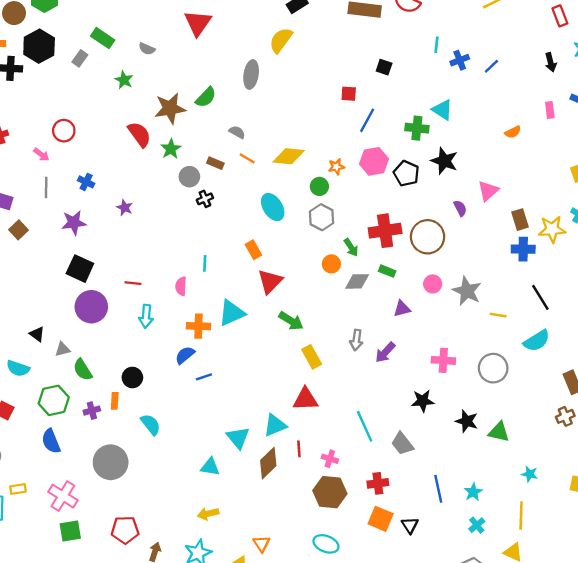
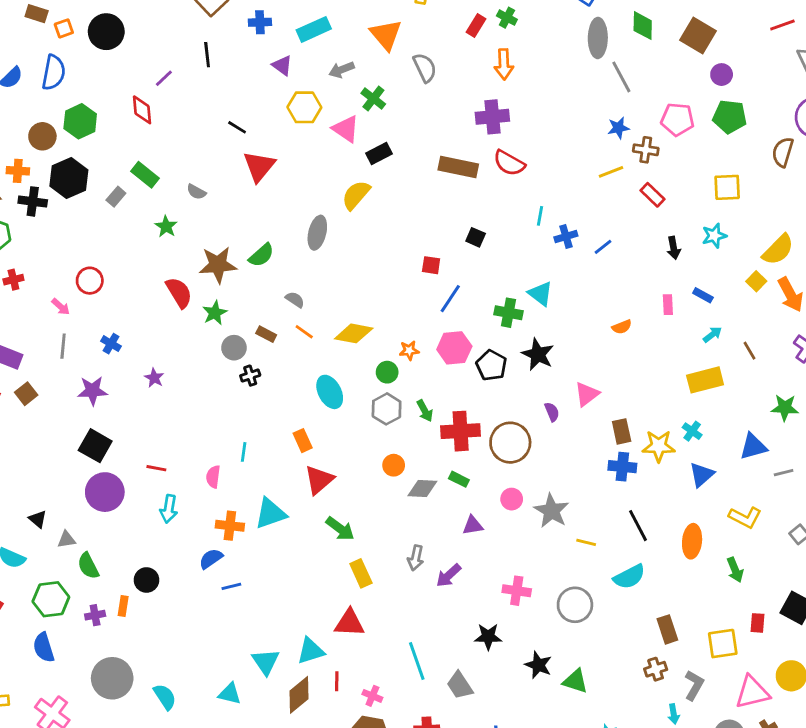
red rectangle: (560, 16) -> (652, 195), moved, turned -30
green arrow: (351, 247) -> (425, 411), moved
cyan semicircle: (151, 424) -> (165, 697), moved

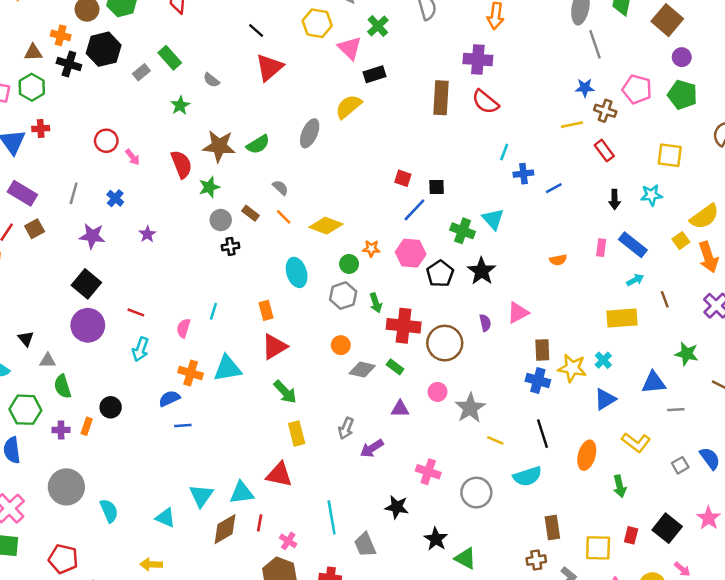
brown rectangle: (458, 167) -> (441, 98), turned 72
black square: (476, 237) -> (437, 187), moved, turned -35
blue rectangle: (703, 295) -> (633, 245), size x1.6
pink arrow: (61, 307) -> (133, 157), moved

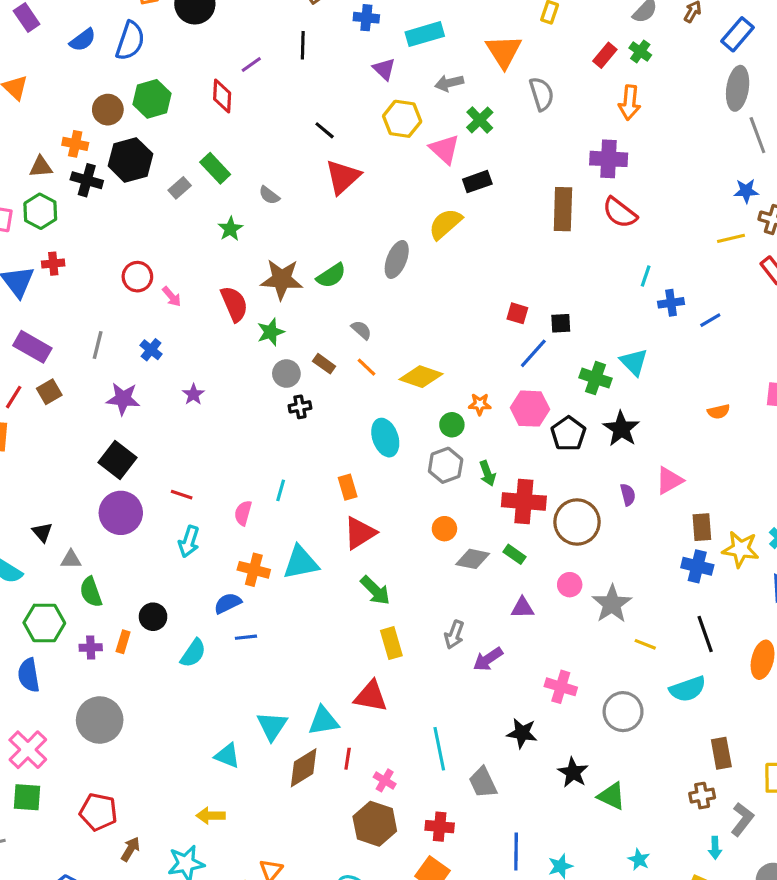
cyan semicircle: (109, 511) -> (193, 653), moved, turned 60

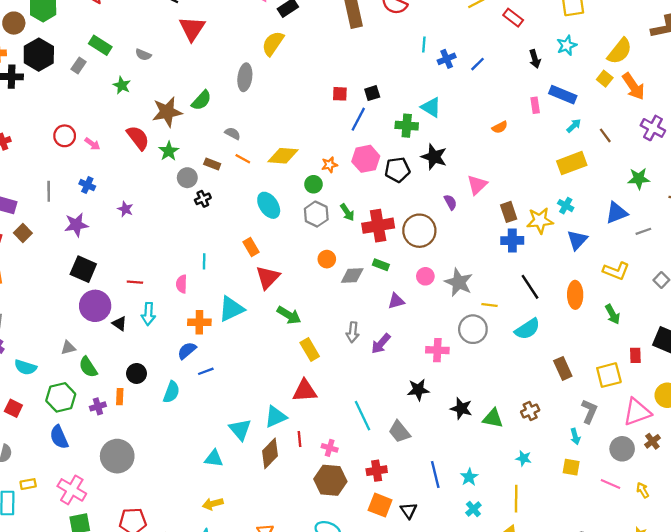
black pentagon: (568, 434) -> (397, 170), turned -30
black triangle: (42, 532) -> (119, 324), moved
gray circle: (623, 712) -> (473, 329), moved
brown cross: (702, 796) -> (530, 411), moved

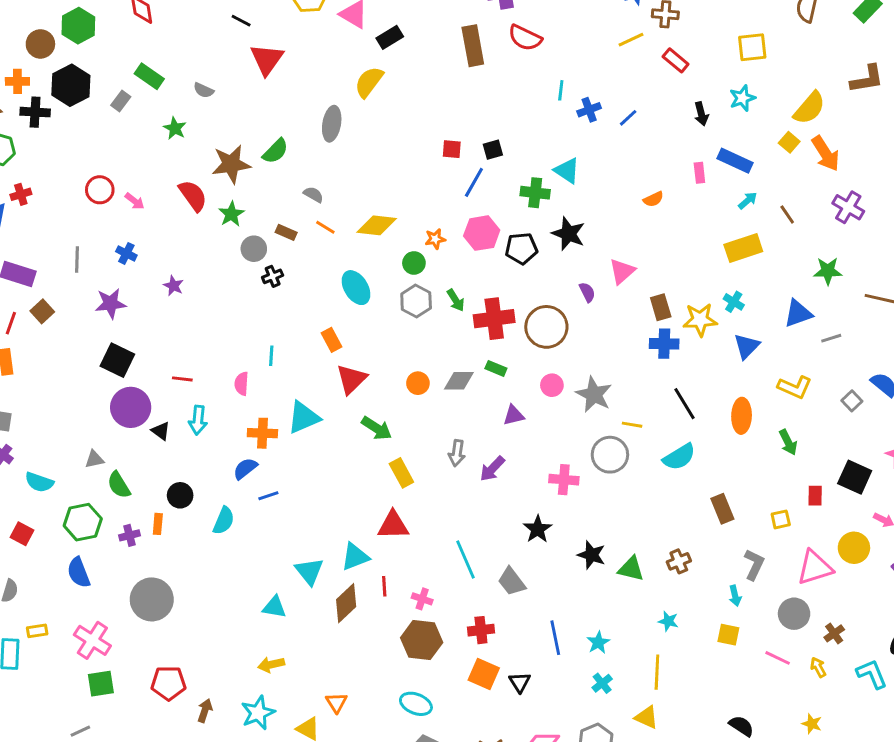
orange circle: (327, 259) -> (418, 383), moved
yellow square: (609, 375) -> (781, 519), size x0.6
black star: (418, 390) -> (538, 529), turned -30
brown cross: (652, 441) -> (834, 633), moved

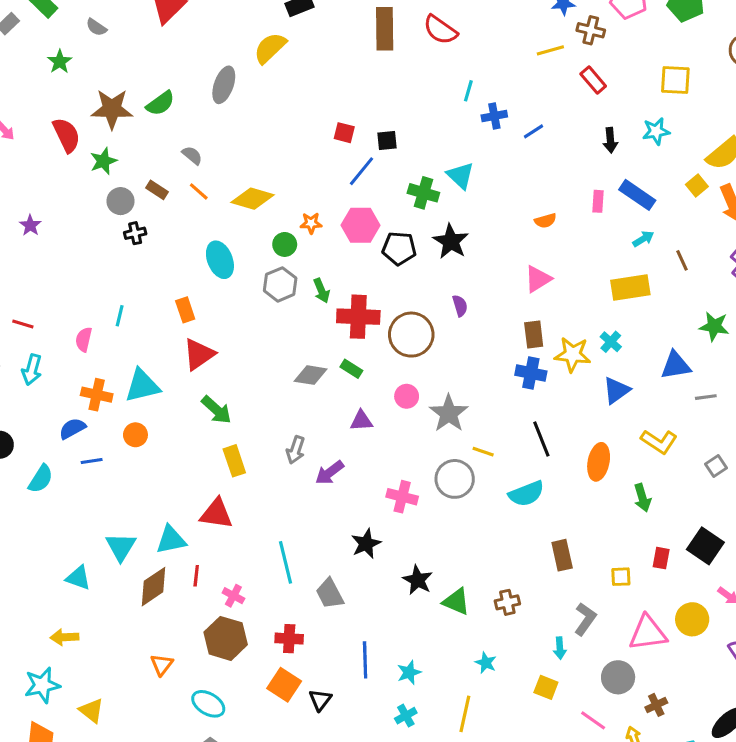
pink triangle: (622, 271) -> (538, 279), moved
orange circle: (418, 383) -> (135, 435), moved
orange triangle: (336, 703) -> (162, 665), moved

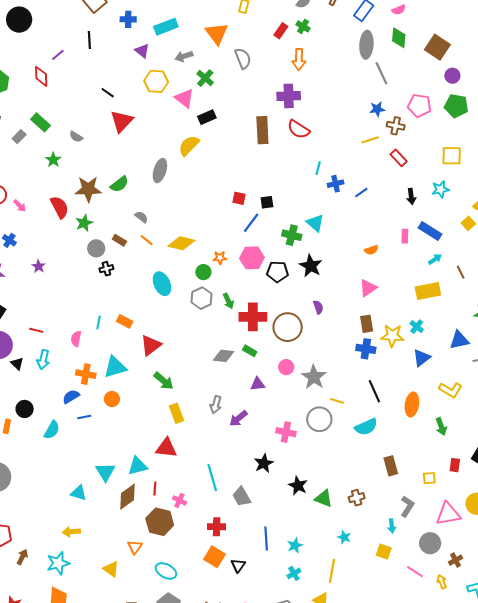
orange rectangle: (185, 310) -> (125, 321), moved, turned -42
brown hexagon: (226, 638) -> (160, 522), moved
yellow triangle: (91, 711) -> (111, 569), moved

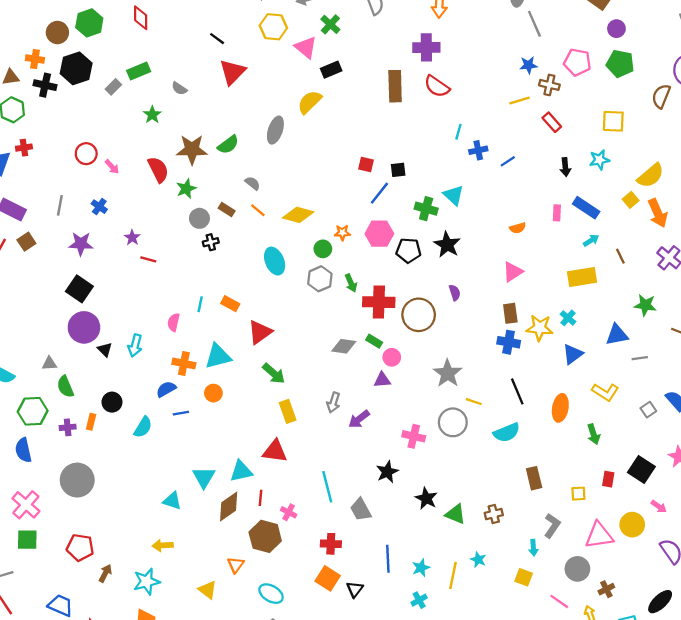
green rectangle: (41, 122) -> (139, 71), turned -66
red line: (36, 330) -> (148, 259), moved
pink circle: (286, 367) -> (392, 357), moved
yellow line: (332, 571) -> (453, 575), moved

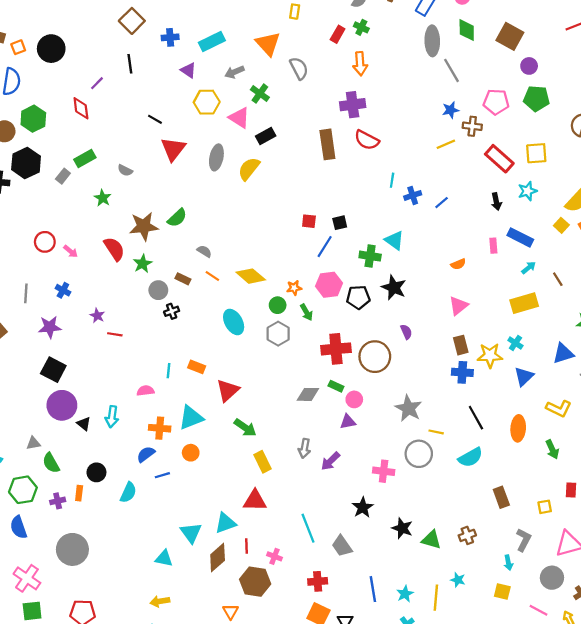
red rectangle: (552, 122) -> (499, 159), moved, size x1.5
gray ellipse: (275, 130) -> (216, 157), moved
yellow diamond: (298, 215) -> (251, 276), turned 32
green arrow: (351, 283) -> (306, 312), moved
pink semicircle: (174, 322) -> (145, 391), turned 77

